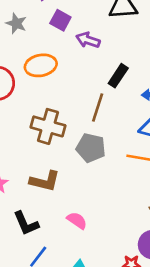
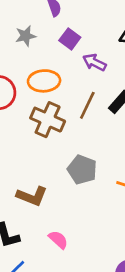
gray star: (16, 23) -> (26, 36), turned 30
brown line: (98, 107) -> (87, 105), moved
brown cross: (48, 126) -> (48, 120), moved

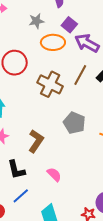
purple arrow: (94, 62) -> (87, 43), size x1.4
orange ellipse: (44, 81) -> (53, 42), moved
brown L-shape: (32, 196) -> (36, 141), turned -80

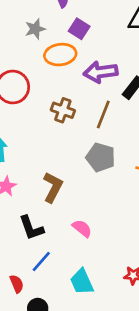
purple arrow: (87, 43) -> (101, 72), moved, turned -30
brown line: (80, 75) -> (103, 114), moved
brown cross: (50, 84) -> (63, 110), size x0.7

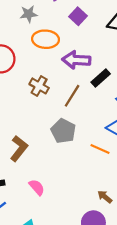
purple square: (79, 29) -> (78, 16), moved

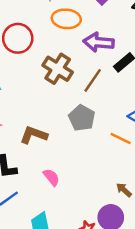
brown cross: (39, 86) -> (58, 69), size x1.4
brown L-shape: (19, 148) -> (34, 135), turned -110

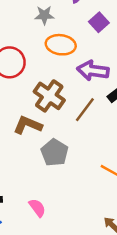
gray pentagon: (82, 118) -> (55, 153), moved
brown L-shape: (34, 135) -> (28, 125), moved

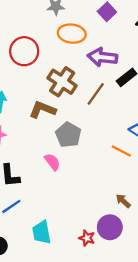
pink semicircle: (37, 208) -> (52, 162), moved

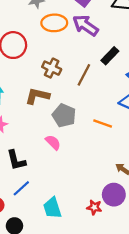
purple arrow: (102, 57) -> (85, 25), moved, turned 36
brown cross: (62, 82) -> (52, 68), size x0.7
orange line: (121, 151) -> (103, 123), moved

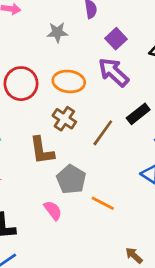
orange ellipse: (54, 23) -> (69, 81), moved
brown L-shape: (37, 96) -> (42, 150), turned -120
orange line: (103, 123) -> (103, 203), moved

